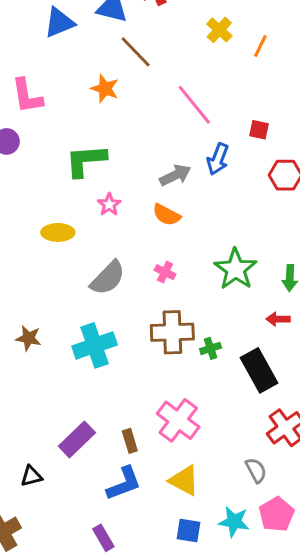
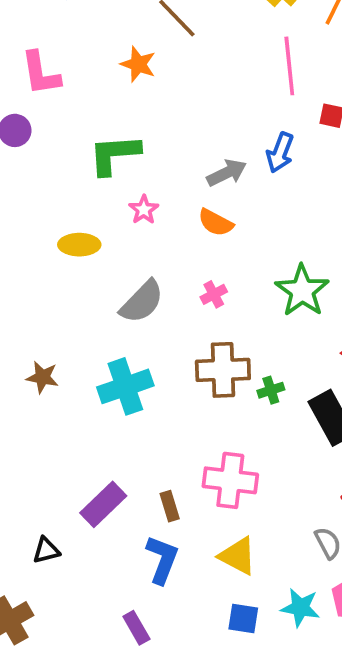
pink line: (194, 105) -> (289, 66), moved, turned 33
pink cross: (165, 272) -> (214, 294), turned 36
pink cross: (178, 420) -> (230, 480), turned -30
blue L-shape: (124, 483) -> (162, 560), turned -48

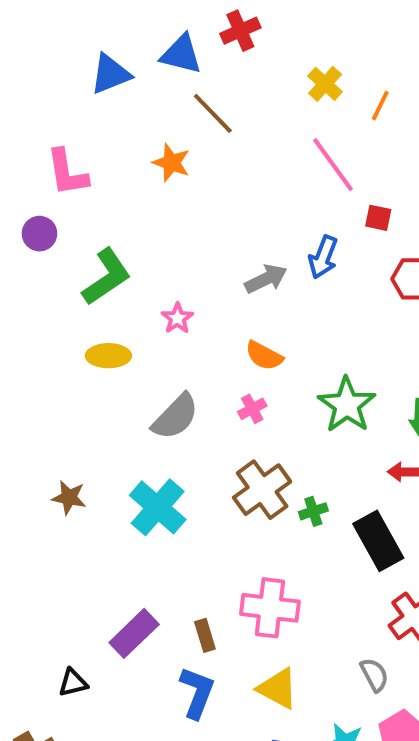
pink line: (289, 66) -> (333, 165), turned -30
green L-shape: (114, 154) -> (106, 277), moved, turned 150
orange semicircle: (216, 223) -> (264, 356), moved
brown cross: (223, 370) -> (262, 490), turned -34
cyan cross: (125, 386) -> (158, 507), turned -30

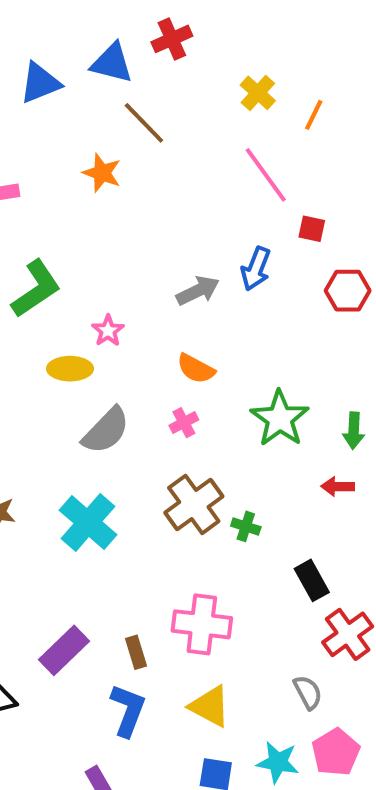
yellow ellipse: (108, 356) -> (70, 369), moved
green cross: (313, 511) -> (246, 526), turned 36
black rectangle: (378, 541) -> (312, 580), moved, size x0.7

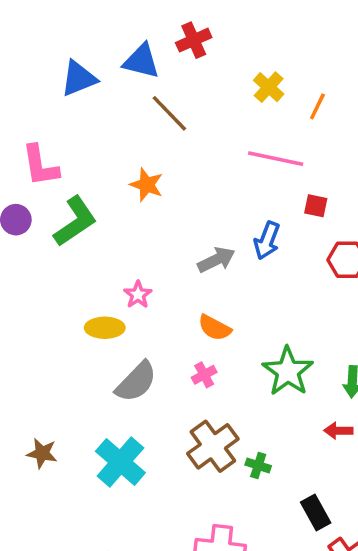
orange star: (102, 173) -> (147, 185), moved
pink line: (266, 175) -> (276, 159), turned -42
green L-shape: (36, 289) -> (75, 221), moved

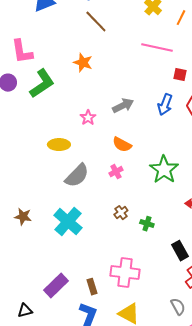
blue arrow: (267, 241) -> (165, 105), moved
pink star: (138, 295) -> (88, 118), moved
brown cross: (213, 446) -> (121, 213), size x0.5

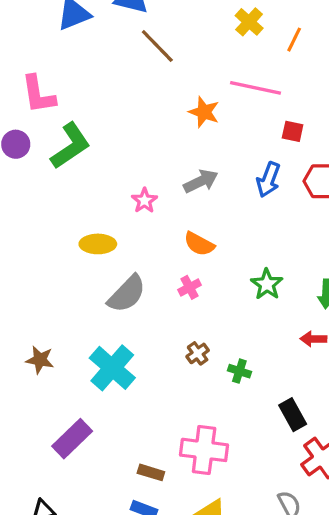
orange star: (83, 63) -> (204, 112), moved
green star: (164, 170) -> (267, 284), size x0.7
purple rectangle: (56, 286) -> (72, 439), moved
brown rectangle: (92, 287) -> (151, 472), turned -56

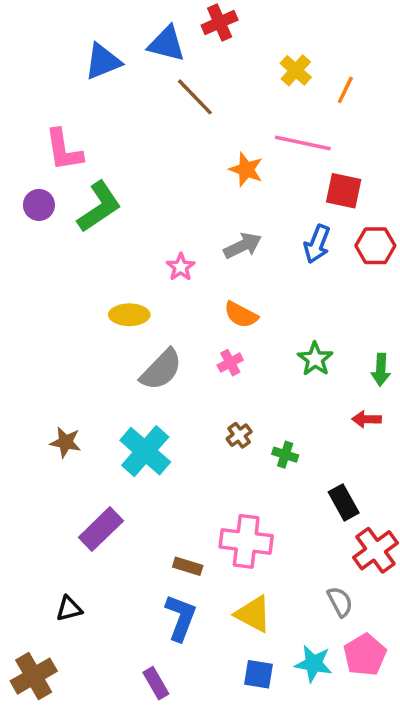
red square: (293, 131) -> (344, 191), size x1.5

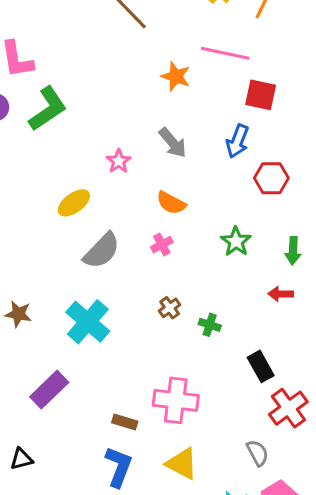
gray arrow: (243, 246) -> (173, 143), turned 76
red hexagon: (375, 246) -> (271, 178), moved
yellow ellipse: (129, 315) -> (74, 203), turned -36

